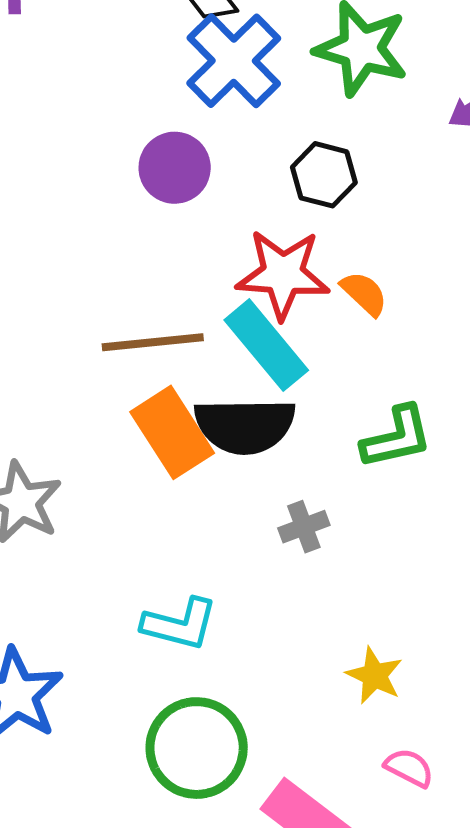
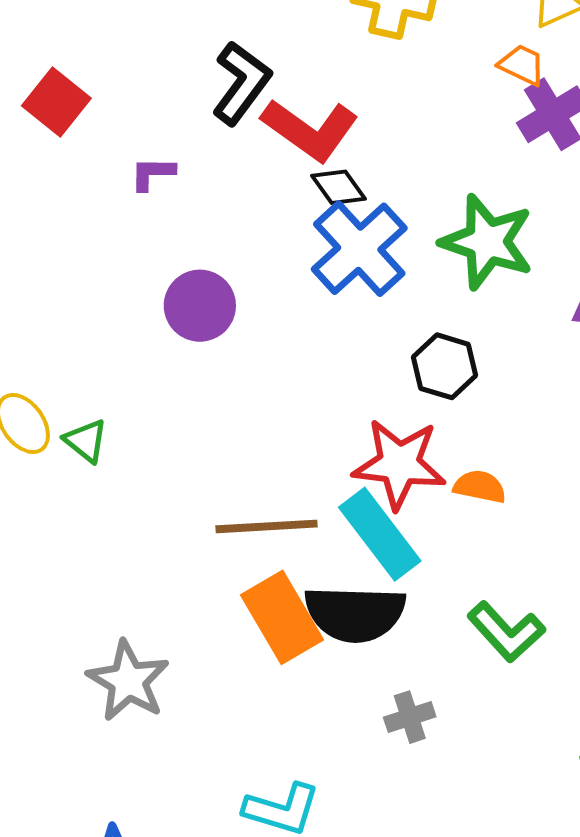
purple circle: (175, 168) -> (200, 306), moved
orange semicircle: (364, 293) -> (480, 487), turned -34
green L-shape: (397, 437) -> (506, 632), turned 58

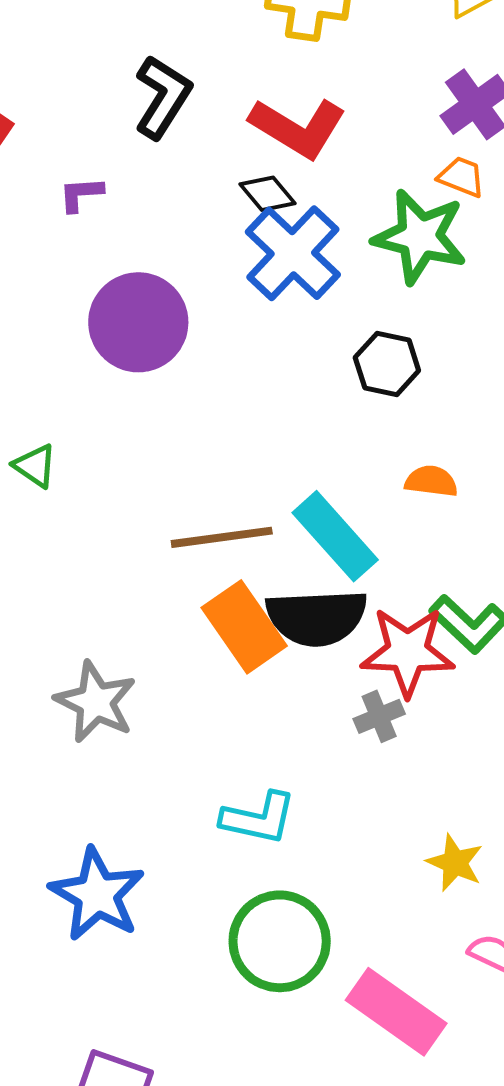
orange trapezoid: (522, 65) -> (461, 177), moved
red L-shape: (310, 130) -> (298, 128), moved
purple circle: (200, 306) -> (138, 322), size x1.4
red star: (399, 464) -> (408, 652), moved

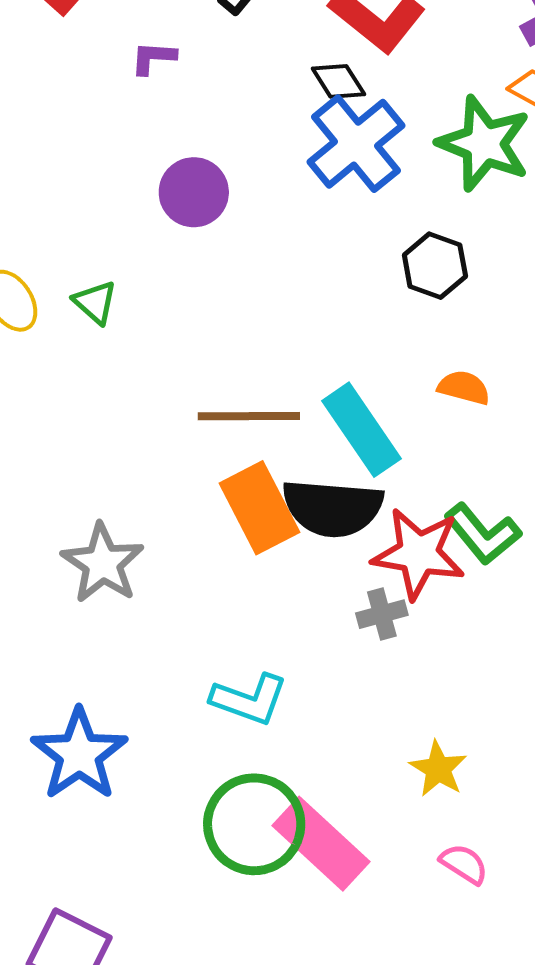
purple circle: (138, 322) -> (194, 192), size x0.7
green triangle: (35, 466) -> (95, 302), moved
pink rectangle: (396, 1012) -> (321, 844), moved

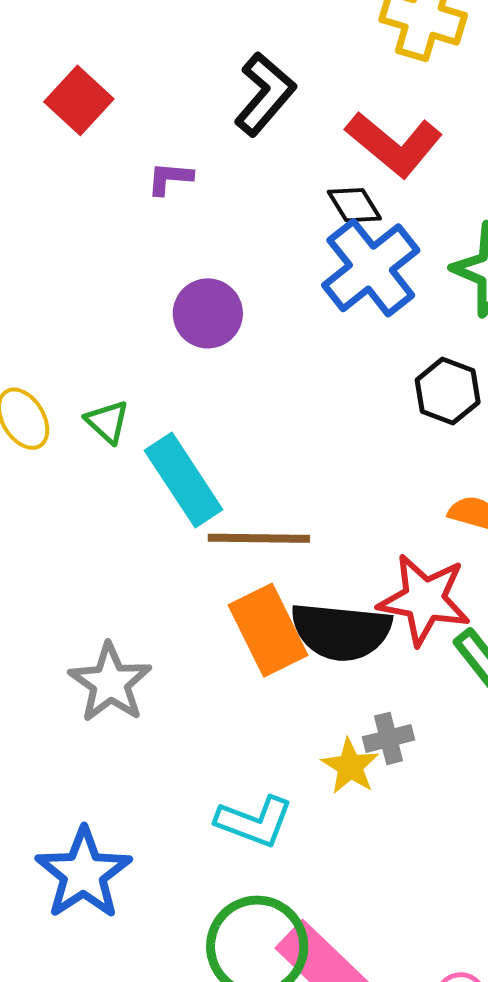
cyan rectangle: (361, 430) -> (184, 480), moved
red star: (418, 554) -> (424, 600), moved
yellow star: (438, 769) -> (350, 766), moved

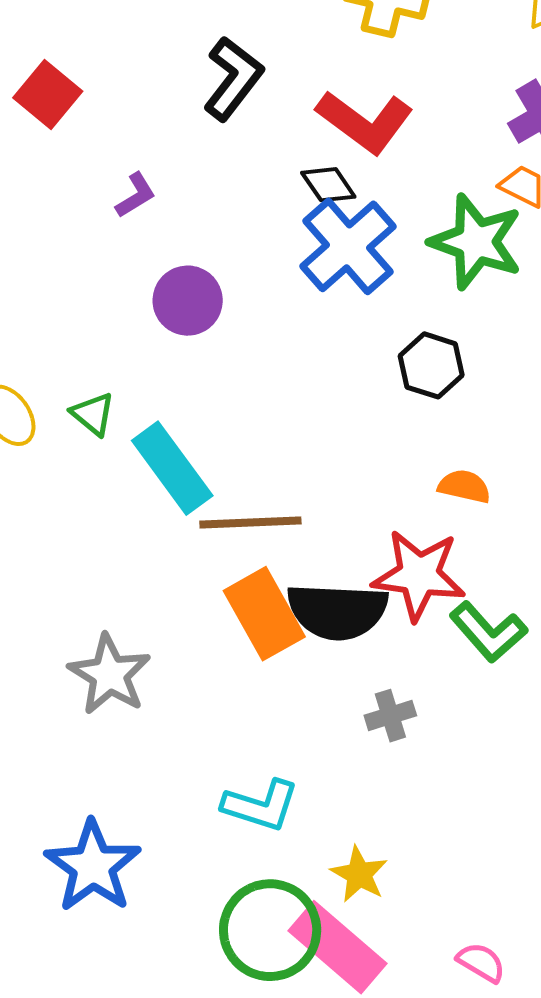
purple L-shape: (170, 178) -> (136, 195), moved, turned 147
yellow star: (350, 766) -> (359, 874), moved

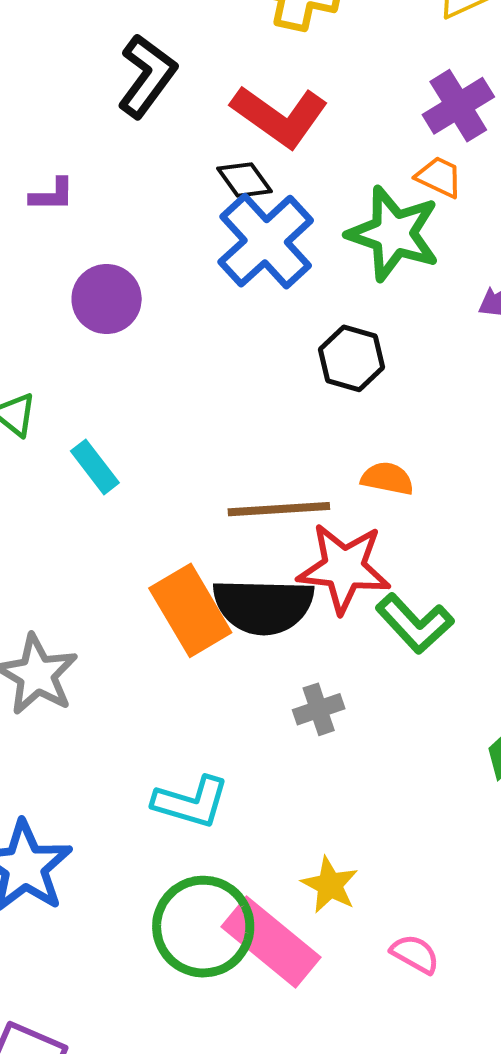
purple L-shape: (136, 195) -> (52, 195), turned 33
cyan rectangle: (172, 468) -> (95, 467), size x0.6
brown line: (250, 522) -> (279, 509), moved
yellow star: (359, 874) -> (330, 885), moved

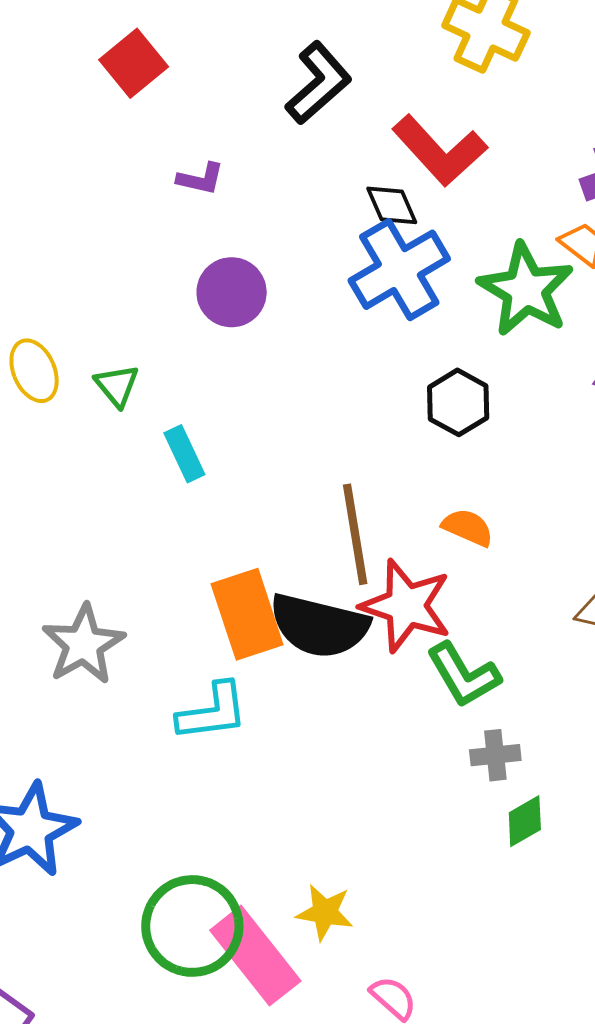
brown line: (279, 509) -> (355, 534), turned 72
gray cross: (319, 709) -> (495, 755), moved
cyan L-shape: (191, 802) -> (212, 712), moved, turned -36
yellow star: (330, 885) -> (325, 912), turned -30

